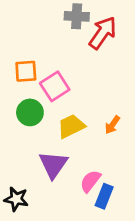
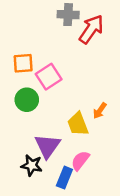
yellow trapezoid: (71, 126) -> (78, 124), moved, turned -85
blue rectangle: (104, 196) -> (64, 178), moved
black star: (16, 199) -> (32, 165), moved

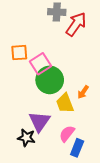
green circle: (27, 100) -> (50, 80), moved, size x1.4
blue rectangle: (64, 178) -> (77, 148), moved

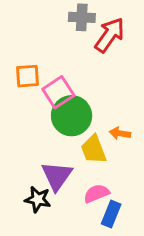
orange arrow: (83, 92) -> (120, 133), turned 64
pink semicircle: (67, 134) -> (96, 193), turned 30

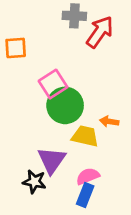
orange square: (27, 76) -> (16, 48), moved
yellow trapezoid: (94, 149) -> (85, 136), turned 124
blue rectangle: (111, 214) -> (85, 195), moved

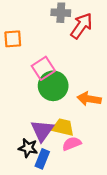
orange arrow: (109, 121) -> (89, 99), size x1.5
yellow trapezoid: (85, 136) -> (63, 127), moved
blue rectangle: (85, 195) -> (42, 159), moved

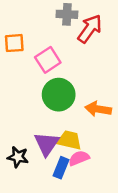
pink square: (43, 68) -> (48, 60), moved
black star: (28, 148) -> (18, 157), moved
blue rectangle: (42, 159) -> (61, 168), moved

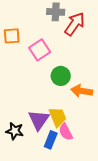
green circle: (59, 95) -> (61, 76), moved, size x0.7
yellow trapezoid: (69, 140) -> (58, 117), turned 55
pink semicircle: (79, 158) -> (66, 132), turned -96

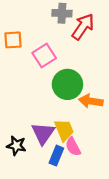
green circle: (61, 76) -> (67, 84), size x1.4

